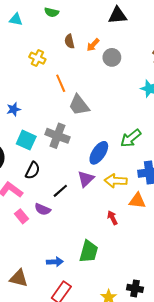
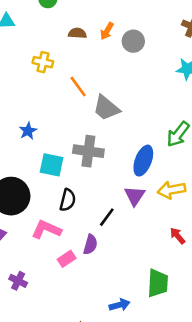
brown semicircle: (69, 41) -> (77, 33), turned 120
purple semicircle: (43, 209) -> (90, 245), turned -84
pink rectangle: (21, 216) -> (67, 259), turned -72

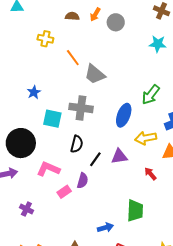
purple triangle: (135, 196) -> (119, 156), moved, turned 48
black semicircle: (68, 200) -> (77, 144), moved

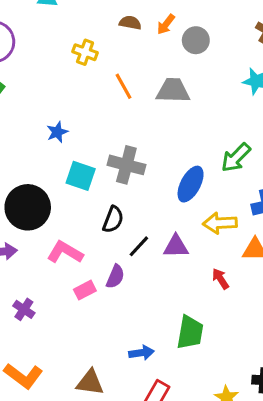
gray trapezoid: (95, 74) -> (173, 91), moved, turned 135

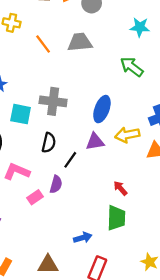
green arrow: (236, 158) -> (132, 67), moved, turned 90
purple triangle: (176, 246) -> (95, 142), moved
red arrow: (220, 279) -> (120, 188), moved

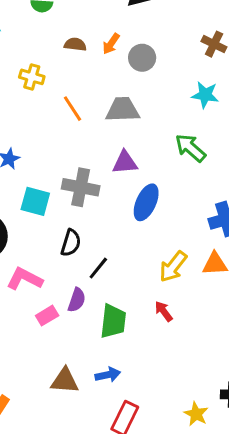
yellow arrow: (127, 135) -> (173, 267), moved, turned -45
purple triangle: (95, 142) -> (125, 162), moved
green trapezoid: (116, 218) -> (113, 321), moved
brown triangle: (48, 265) -> (65, 381), moved

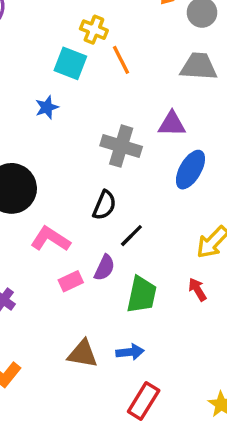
yellow cross: (32, 77) -> (94, 30), moved
gray trapezoid: (123, 110) -> (199, 67), moved
cyan square: (35, 201) -> (70, 63), moved

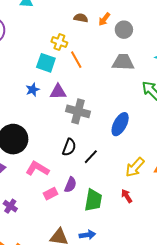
purple triangle: (172, 124) -> (58, 92), moved
black line: (131, 236) -> (91, 157), moved

